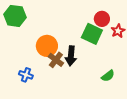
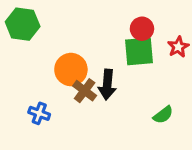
red circle: (102, 19) -> (142, 29), moved
green square: (92, 34) -> (139, 51), turned -30

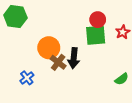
blue cross: (39, 113) -> (27, 78), turned 32
green semicircle: (163, 115) -> (122, 79), moved

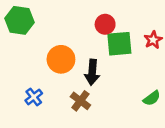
red circle: (98, 20) -> (105, 24), moved
brown cross: (58, 62) -> (80, 101), moved

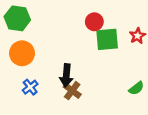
orange circle: (61, 59) -> (22, 53), moved
black arrow: (92, 72) -> (66, 75), moved

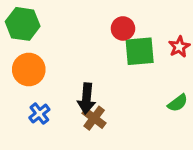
green semicircle: (136, 88) -> (178, 103), moved

